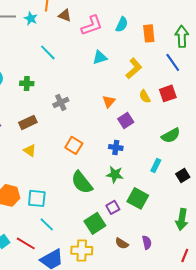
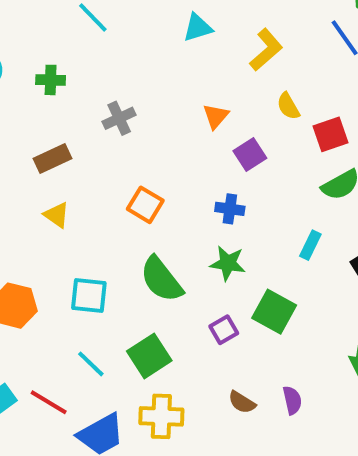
red square: (168, 93) -> (331, 134), moved
cyan square: (37, 198) -> (89, 295), moved
green square: (95, 223) -> (149, 356), moved

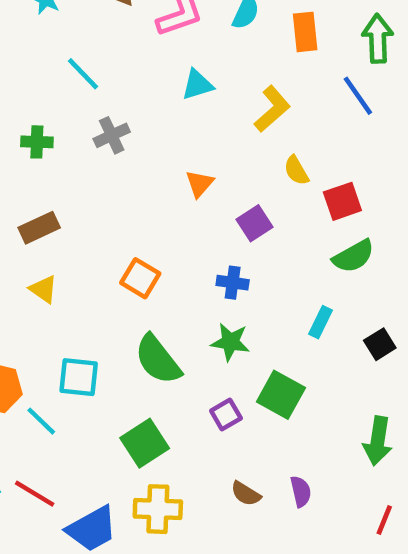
orange triangle: (216, 116) -> (200, 184), moved
gray cross: (119, 118) -> (112, 135), moved
cyan line: (91, 364) -> (41, 421), moved

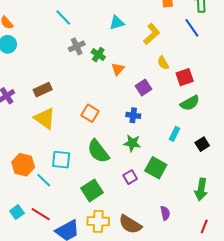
green cross: (37, 142) -> (98, 55), moved, turned 32
yellow triangle: (43, 289) -> (45, 118), size x1.6
brown semicircle: (246, 494) -> (130, 224), moved, size x1.6

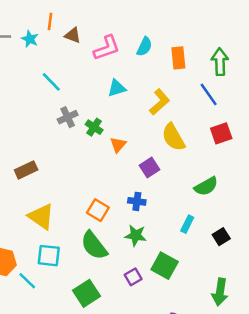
yellow semicircle: (163, 63) -> (173, 137), size x1.6
red square: (185, 77) -> (221, 133), moved
orange square: (90, 113) -> (98, 210), moved
yellow triangle: (45, 118) -> (41, 217), moved

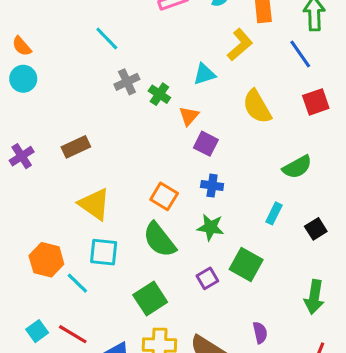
cyan triangle: (117, 88) -> (204, 74), moved
yellow L-shape: (160, 102) -> (240, 45), moved
purple square: (149, 167) -> (206, 144), moved, turned -30

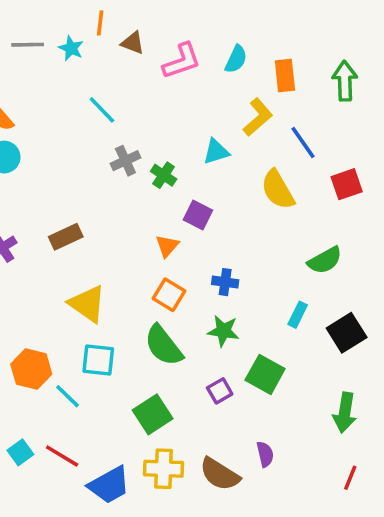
blue line: (300, 54) -> (303, 143), moved
orange triangle: (189, 116) -> (167, 246), moved
purple square: (206, 144) -> (198, 215), moved
black square: (316, 229) -> (347, 333), size x1.5
purple semicircle: (260, 333) -> (265, 454), moved

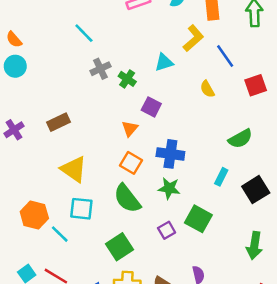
yellow semicircle: (278, 190) -> (207, 89), size x0.6
blue cross: (225, 282) -> (170, 154), size x1.5

